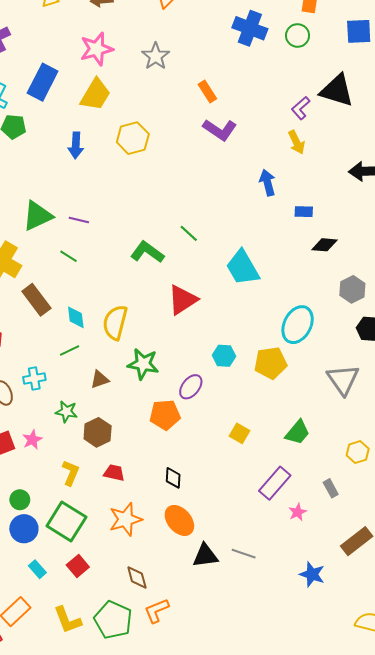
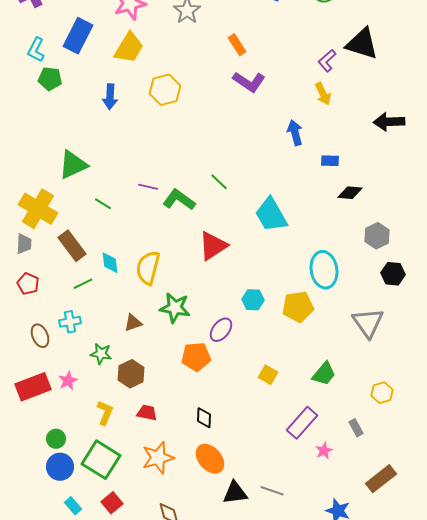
purple line: (79, 220) -> (148, 187), moved
cyan ellipse: (298, 325) -> (324, 270), turned -36
green line: (70, 351) -> (83, 284), moved

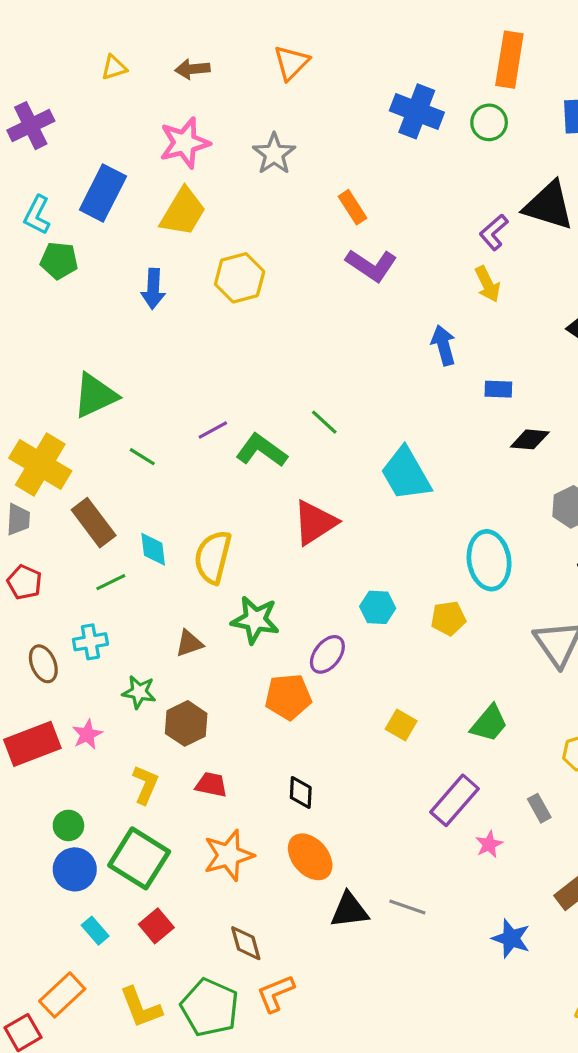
purple line: (148, 187) -> (213, 430), turned -42
yellow pentagon: (298, 307) -> (448, 618), size x0.7

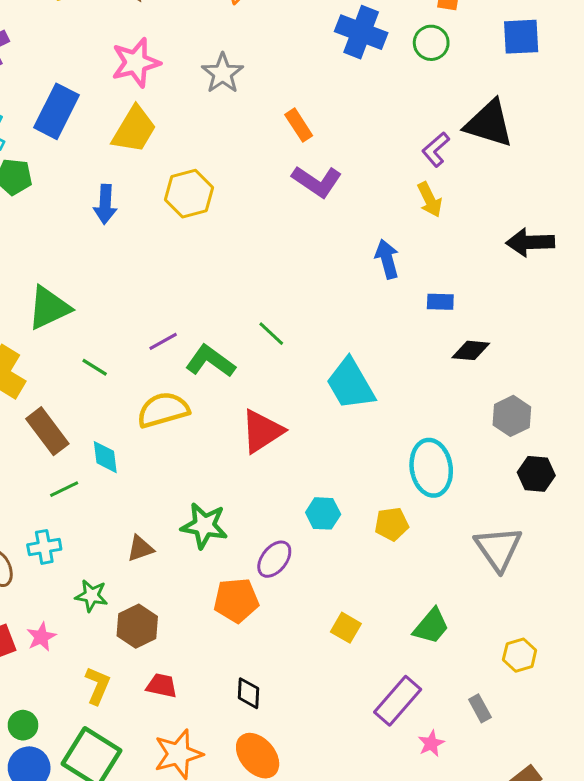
yellow semicircle: (213, 557) -> (163, 410), moved, turned 60

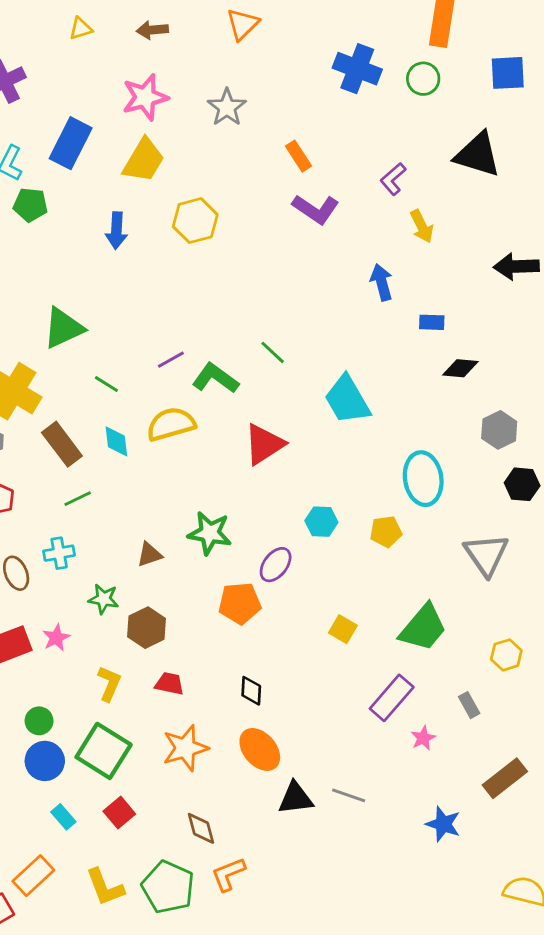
purple L-shape: (436, 149) -> (393, 179), moved
cyan diamond: (105, 457) -> (116, 441), moved
green trapezoid: (431, 626) -> (423, 628), size x1.4

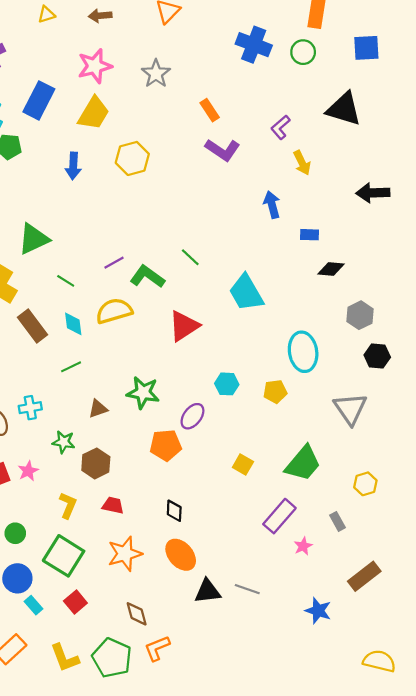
green line: (78, 499) -> (71, 367), moved
blue circle: (45, 761) -> (17, 578), moved

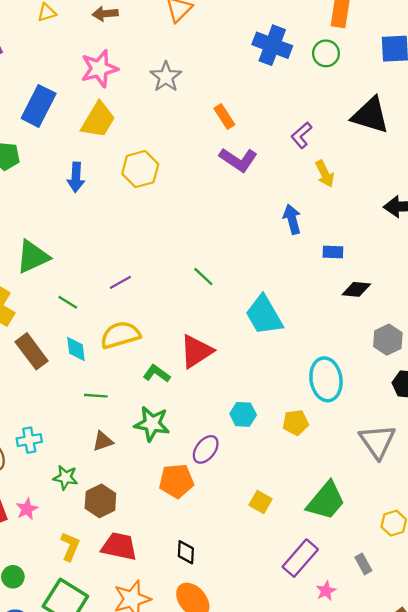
green L-shape: (147, 277) -> (157, 374), moved, size x0.7
green line: (71, 367) -> (96, 396), moved, turned 30
red trapezoid: (113, 505) -> (119, 546), size x1.5

